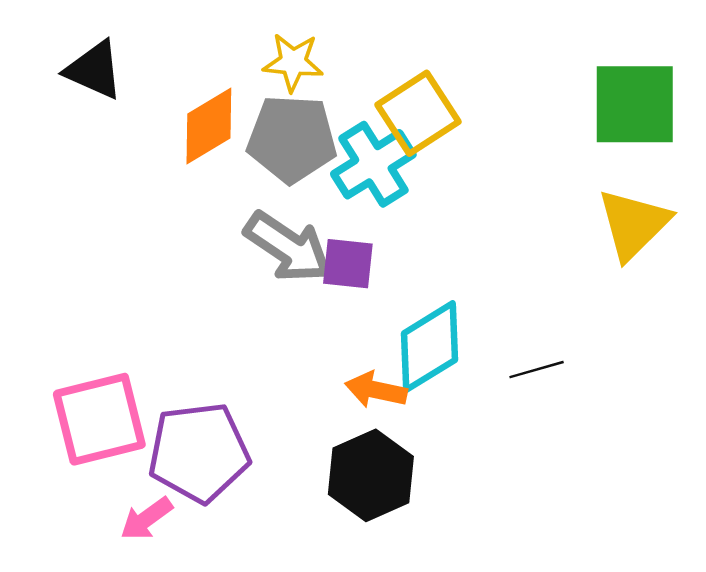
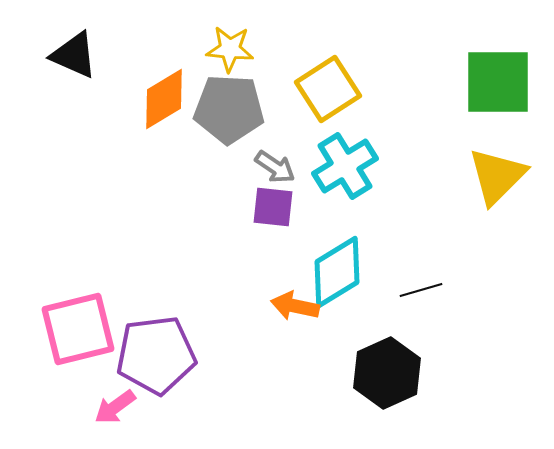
cyan cross: (373, 164) -> (345, 166), moved
gray arrow: (288, 247) -> (275, 167), moved, size x0.6
black hexagon: (371, 475) -> (387, 373), moved

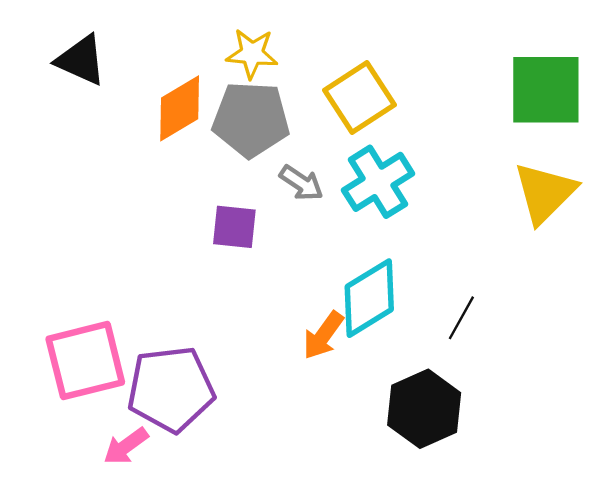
purple square: (273, 207) -> (234, 227), moved
black line: (421, 290) -> (461, 318), turned -45
orange arrow: (295, 306) -> (323, 335), turned -66

